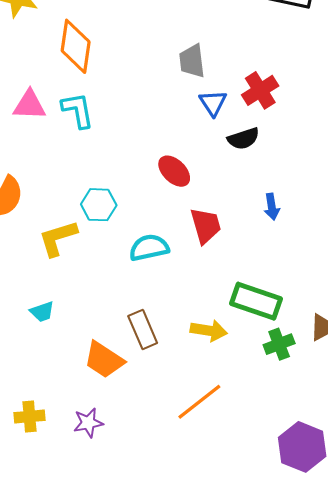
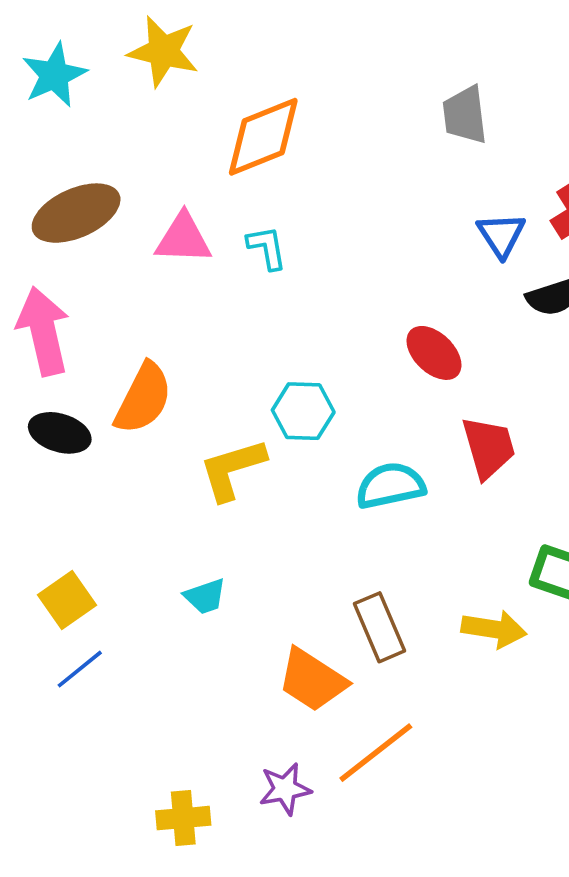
orange diamond: (76, 46) -> (263, 137), turned 60
gray trapezoid: (192, 61) -> (465, 115), moved
cyan L-shape: (78, 110) -> (267, 248), size x0.7
orange line: (199, 402) -> (376, 753), moved
yellow cross: (29, 416) -> (183, 818), moved

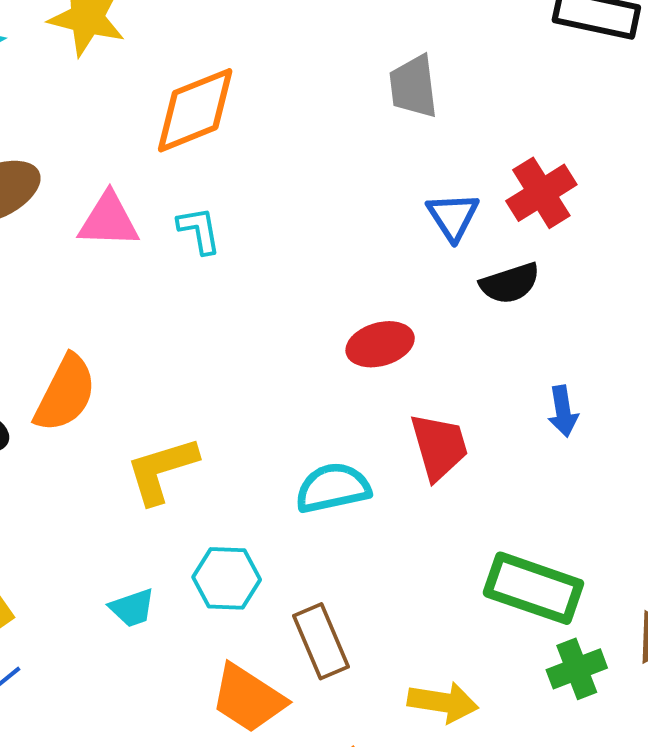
red ellipse: (434, 353) -> (380, 344), turned -60
cyan hexagon: (303, 411) -> (227, 578), moved
yellow arrow: (494, 629) -> (443, 702), moved

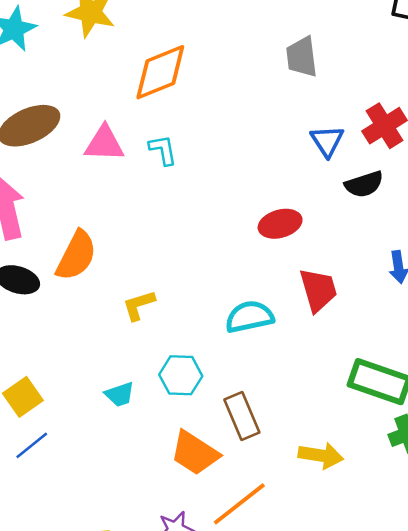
yellow L-shape: (162, 470) -> (139, 305), size x0.7

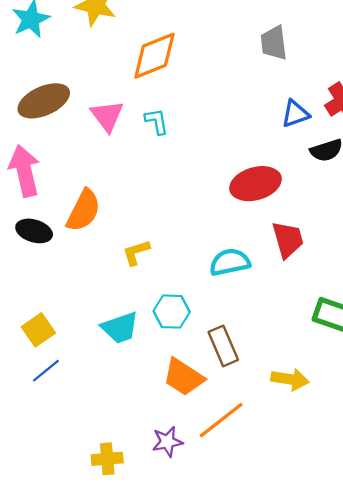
blue triangle: (327, 141) -> (295, 114), turned 44
pink triangle: (104, 144) -> (107, 116), turned 51
red ellipse: (280, 224) -> (256, 184), size x1.4
cyan trapezoid: (120, 394) -> (120, 328), size x1.5

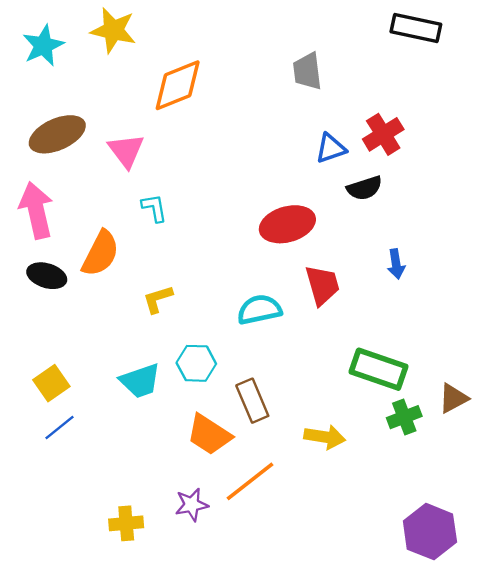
cyan L-shape: (157, 121) -> (154, 208), moved

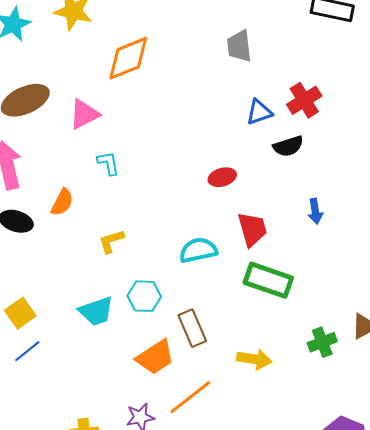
pink triangle: (126, 151) -> (84, 114), turned 40
red ellipse: (287, 224) -> (222, 177), size x0.6
orange semicircle: (100, 253) -> (62, 202), size x0.7
green rectangle: (379, 369) -> (268, 280), moved
orange trapezoid: (209, 435) -> (155, 357), turned -66

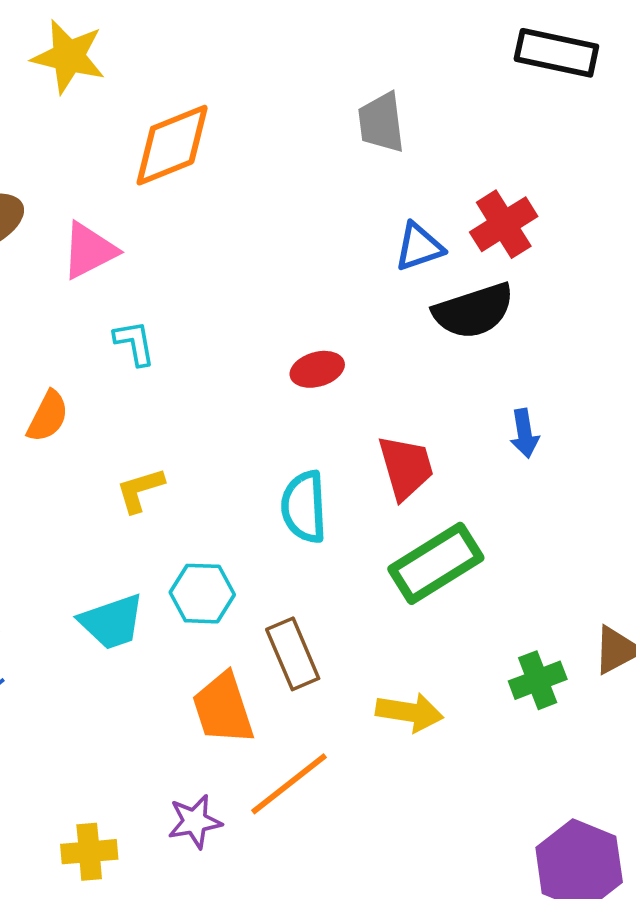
black semicircle: (288, 146) -> (474, 311), size x1.4
red ellipse: (222, 177) -> (317, 369), moved
cyan semicircle: (198, 250) -> (304, 507), turned -81
green rectangle: (268, 280) -> (436, 563), turned -51
orange trapezoid: (155, 357) -> (223, 708), turned 105

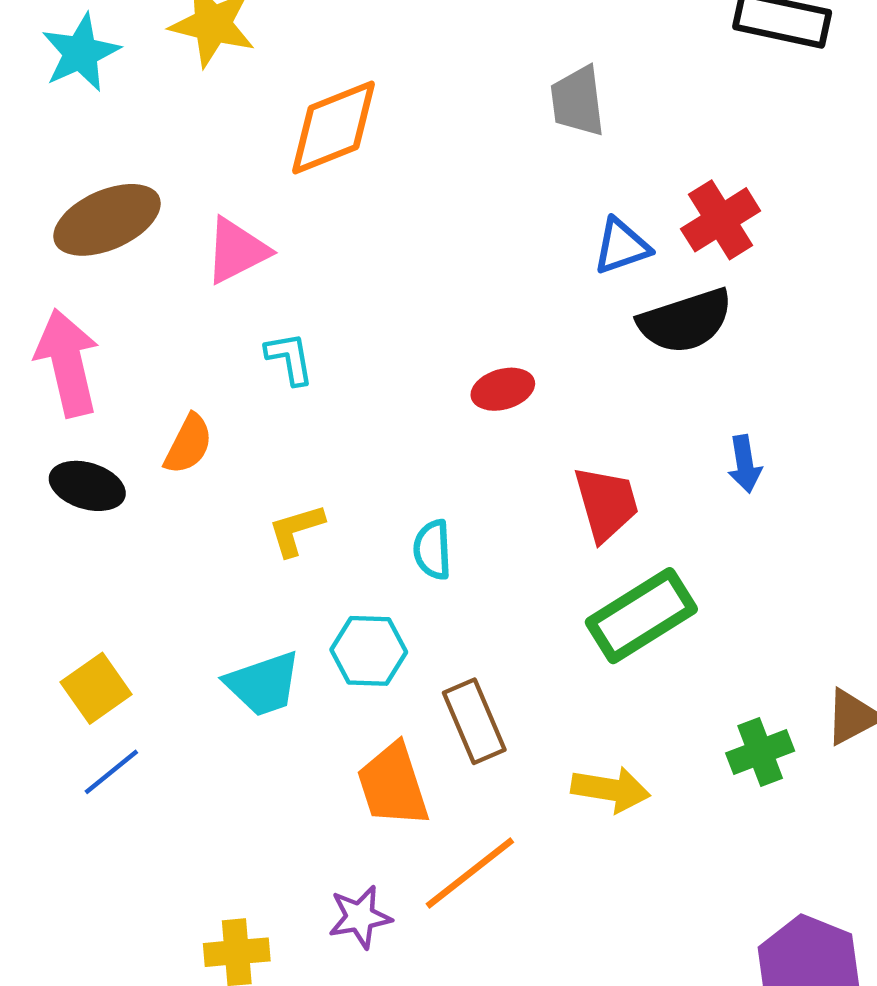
cyan semicircle: (304, 507) -> (432, 550), moved, size x0.7

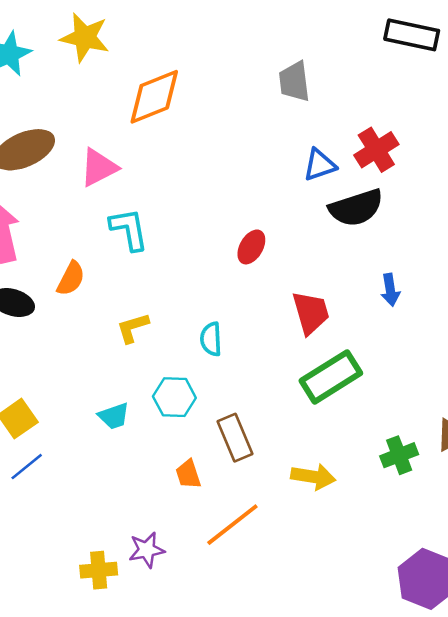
cyan L-shape: (290, 358) -> (129, 229), size x1.4
red ellipse: (503, 389) -> (251, 247), turned -44
cyan trapezoid: (263, 684) -> (114, 416), size x0.7
orange trapezoid: (393, 785) -> (188, 474), size x0.6
purple star: (360, 917) -> (147, 550), moved

